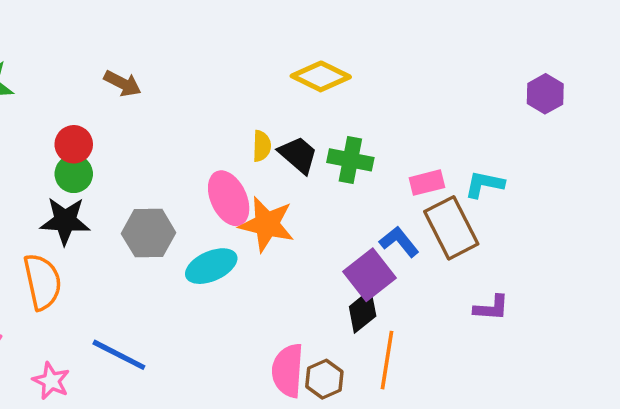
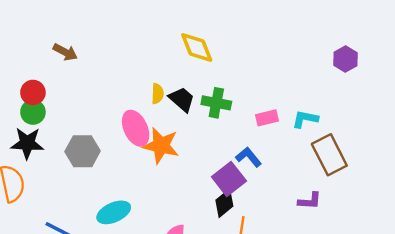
yellow diamond: (321, 76) -> (197, 47), turned 42
brown rectangle: (451, 228) -> (329, 155), moved
cyan ellipse: (211, 266) -> (114, 212), moved

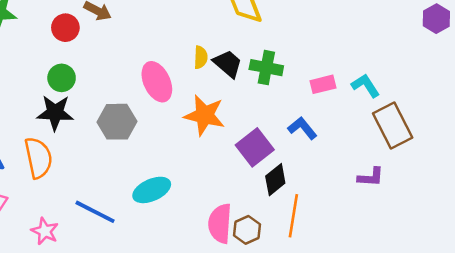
purple hexagon: (345, 59) -> (436, 19), moved
red circle: (33, 92) -> (65, 28), moved
cyan L-shape: (305, 119) -> (366, 86), turned 45
pink ellipse: (136, 128) -> (157, 82), moved
purple square: (229, 179) -> (255, 147), moved

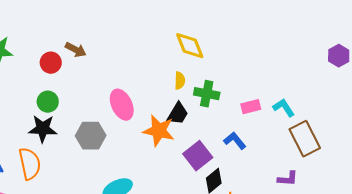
yellow semicircle: (201, 57) -> (180, 81), moved
black trapezoid: (228, 64) -> (178, 114), moved, turned 80

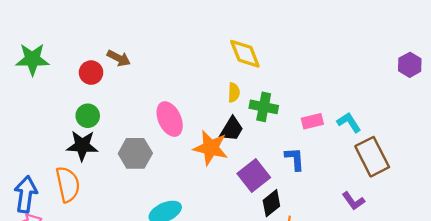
blue L-shape: (235, 141) -> (295, 159), turned 35
purple L-shape: (288, 179) -> (353, 201), turned 50

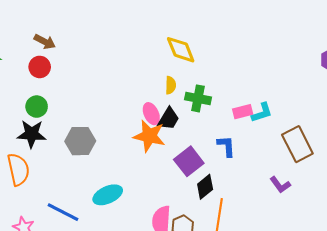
brown arrow: (119, 58) -> (45, 42), moved
pink ellipse: (170, 119) -> (151, 114), moved, size x0.7
cyan L-shape: (349, 122) -> (262, 113), moved, turned 105

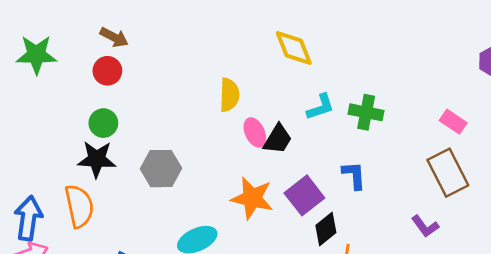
yellow semicircle: (171, 85) -> (229, 95), moved, size x1.4
green cross: (198, 98) -> (366, 112), moved
pink rectangle: (243, 112) -> (453, 122), moved, turned 48
cyan L-shape: (262, 113) -> (321, 107), moved
orange star: (149, 136) -> (252, 198), moved

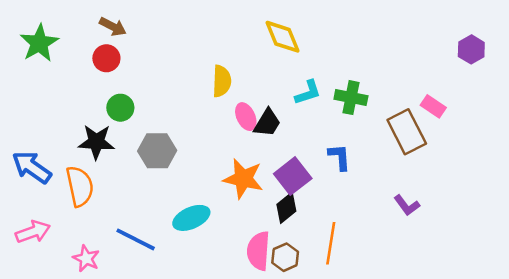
green star: (36, 55) -> (39, 43), turned -30
green circle: (103, 123) -> (120, 108), moved
brown rectangle: (448, 173) -> (407, 132), moved
blue arrow: (28, 218) -> (32, 167), moved, turned -63
black diamond: (326, 229) -> (286, 208), moved

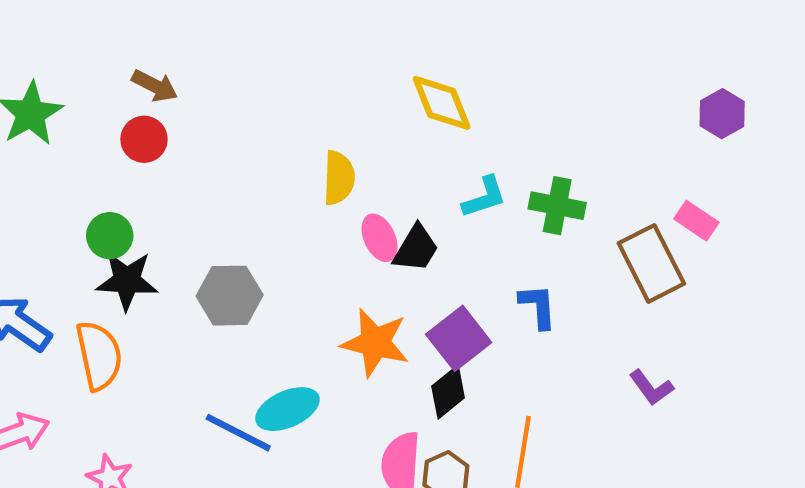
purple hexagon: (471, 49) -> (722, 114), moved
green circle: (120, 108) -> (110, 236), moved
blue line: (136, 239) -> (238, 433), moved

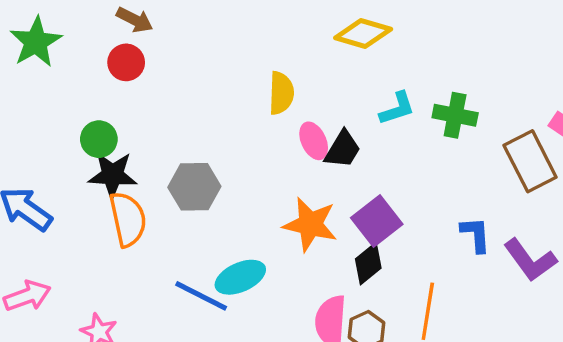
yellow diamond: (442, 103) -> (363, 33), turned -52
blue L-shape: (538, 306) -> (476, 235), moved
orange semicircle: (99, 356) -> (128, 219), moved
purple L-shape: (651, 388) -> (530, 260), size x1.5

